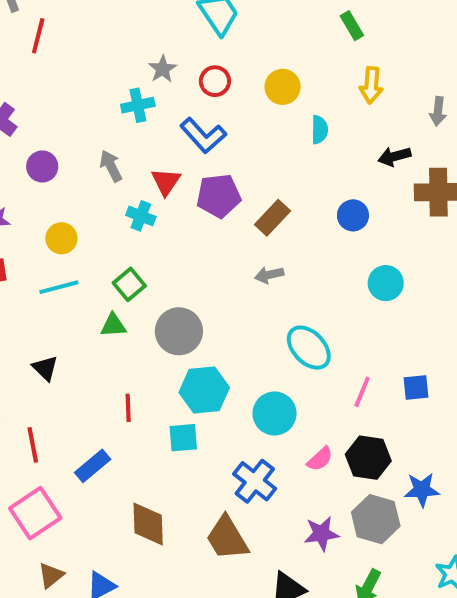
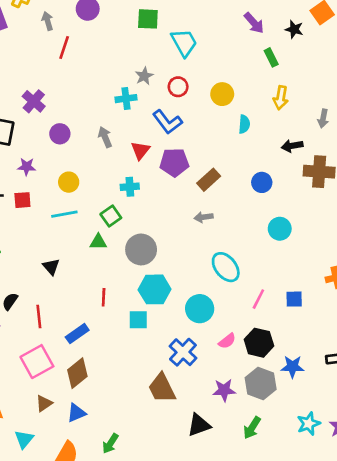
cyan cross: (141, 216) -> (130, 187), moved, turned -30
brown diamond: (148, 524) -> (77, 373), moved, turned 48

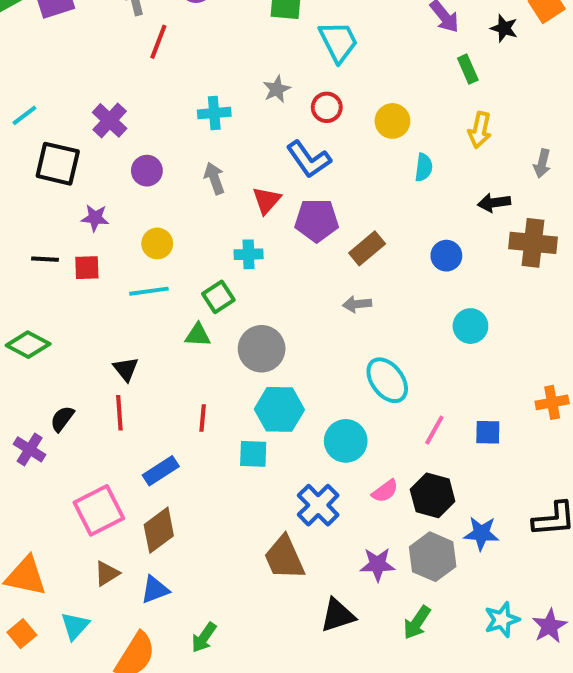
cyan cross: (126, 99) -> (214, 113), moved
red line: (39, 316) -> (119, 413), moved

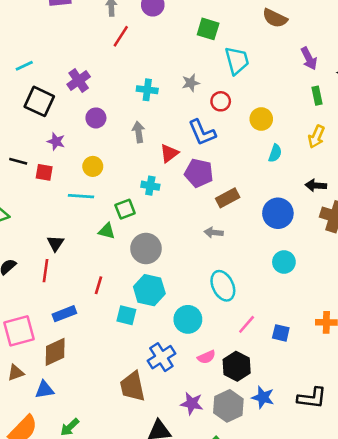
blue circle: (446, 256) -> (278, 213), size x1.5

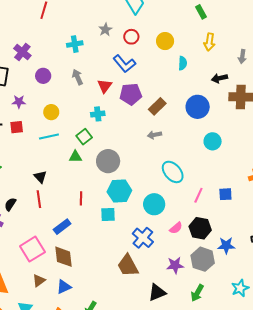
brown diamond: (55, 352) -> (63, 257), turned -55

